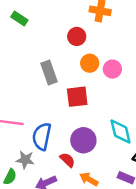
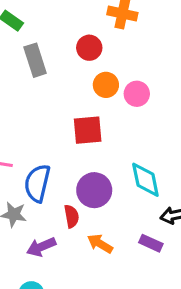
gray rectangle: (49, 73) -> (35, 60), moved
red semicircle: (67, 160) -> (72, 216), turned 35

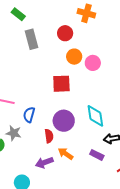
blue semicircle: (37, 183) -> (29, 115), size x0.7
purple arrow: (41, 247) -> (44, 163), moved

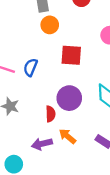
orange circle: (74, 57) -> (50, 25), moved
blue semicircle: (29, 115) -> (30, 67), moved

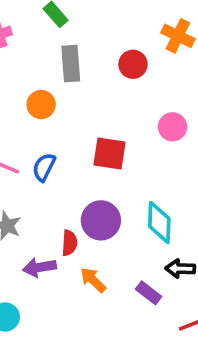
orange circle: (50, 25) -> (41, 105), moved
purple arrow: (42, 144) -> (39, 267), moved

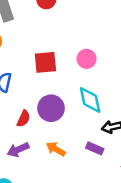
pink circle: (172, 127) -> (87, 59), moved
red semicircle: (69, 243) -> (24, 119), moved, turned 35

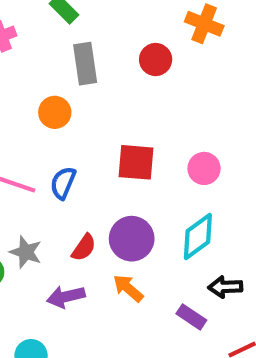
cyan diamond: (90, 100) -> (198, 237), turned 56
orange arrow: (56, 149) -> (128, 288), moved

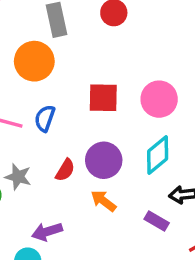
orange circle: (55, 112) -> (34, 61), size x1.5
pink circle: (204, 168) -> (159, 99), size x1.4
purple arrow: (66, 297) -> (47, 232), moved

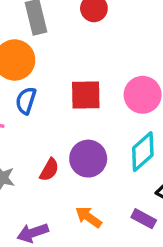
blue semicircle: (45, 118) -> (26, 101), moved
orange arrow: (103, 201) -> (89, 217), moved

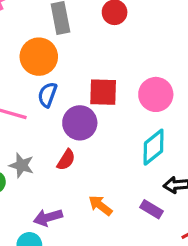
purple circle: (88, 159) -> (80, 123), moved

